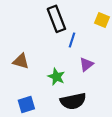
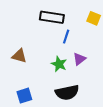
black rectangle: (56, 19) -> (52, 17), turned -60
green star: (56, 77) -> (59, 64), moved

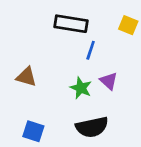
purple triangle: (79, 59) -> (109, 81), turned -40
blue square: (24, 96) -> (33, 131), turned 35

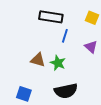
brown triangle: (26, 77) -> (38, 60), moved
purple triangle: (109, 81) -> (91, 47), moved

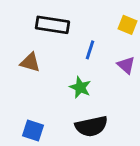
black rectangle: (51, 17) -> (52, 25), moved
brown triangle: (38, 60) -> (30, 62), moved

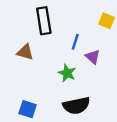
black rectangle: (52, 25) -> (44, 21), turned 72
purple triangle: (126, 65) -> (93, 57), moved

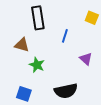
purple triangle: (93, 57) -> (86, 59), moved
green star: (67, 73) -> (37, 65), moved

